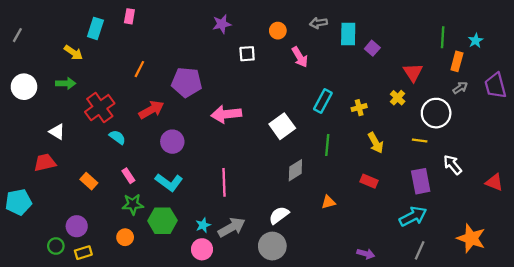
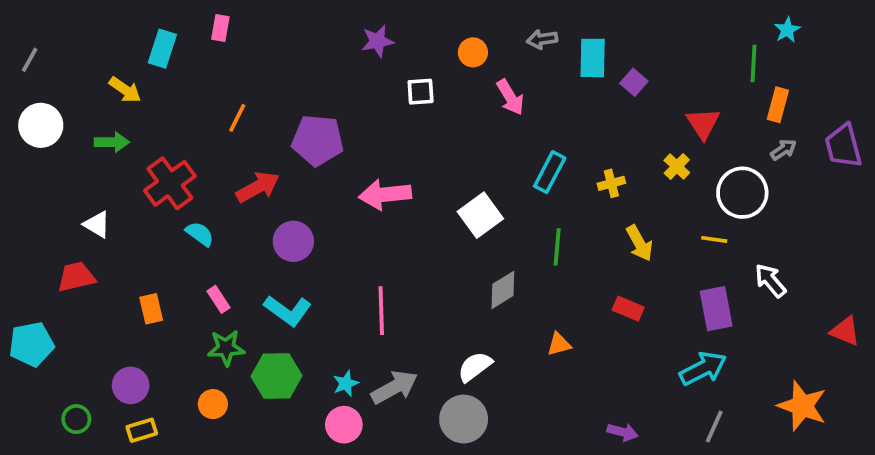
cyan star: (476, 41) -> (787, 30), moved
white circle: (24, 87) -> (41, 125), moved
orange rectangle: (89, 181) -> (151, 309), turned 35
red triangle: (494, 182) -> (845, 331), moved
green circle: (56, 246) -> (76, 419), moved

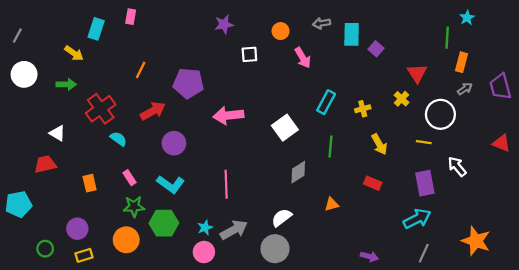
red triangle: (845, 331) -> (501, 143), moved
orange circle: (213, 404) -> (126, 240), size x1.5

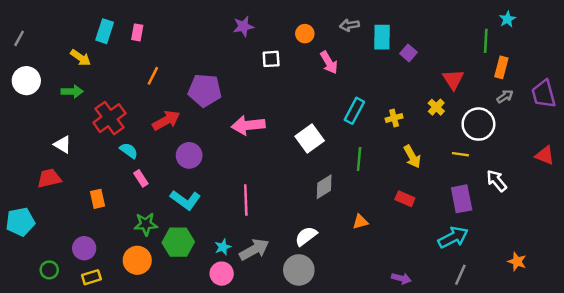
pink rectangle: (131, 17) -> (137, 32), moved
pink rectangle: (130, 178) -> (141, 178), moved
orange star: (476, 241) -> (517, 261), size x0.6

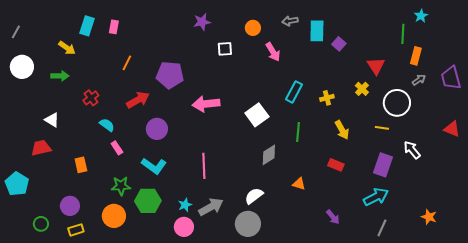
red cross: (110, 118) -> (91, 98), size x0.6
purple rectangle: (462, 199) -> (383, 165), turned 30
cyan pentagon: (20, 222) -> (17, 184), turned -30
orange triangle: (360, 222) -> (299, 184), turned 32
purple arrow: (401, 278) -> (333, 217), moved, turned 35

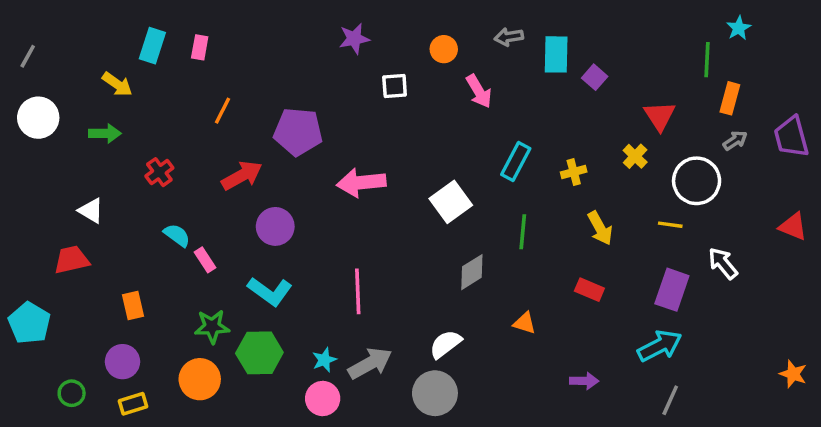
cyan semicircle: (107, 125) -> (177, 235), moved
orange rectangle: (81, 165) -> (133, 305), moved
purple arrow: (333, 217) -> (584, 381), turned -49
orange star: (429, 217) -> (793, 374), moved

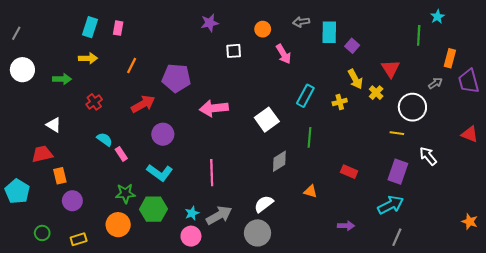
yellow arrow: (117, 84) -> (88, 58), moved, turned -36
orange rectangle: (730, 98) -> (450, 58), moved
yellow arrow: (600, 228) -> (355, 79), moved
orange rectangle: (133, 305) -> (60, 176), moved
purple circle: (122, 362) -> (72, 201), moved

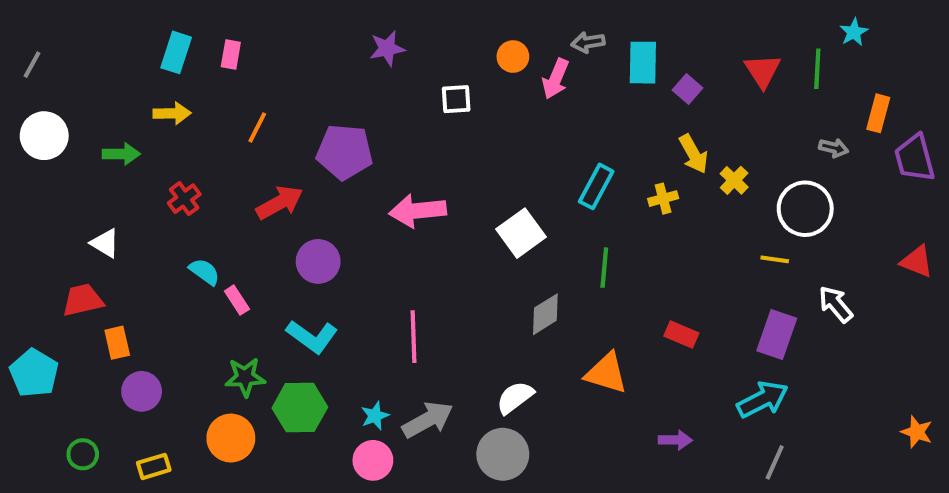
purple star: (210, 23) -> (387, 48), moved
pink arrow: (284, 54) -> (556, 79), moved, turned 54
red triangle: (391, 69) -> (763, 71), moved
gray arrow: (435, 83) -> (834, 148), moved, turned 48
orange triangle: (311, 191) -> (606, 373), size x1.6

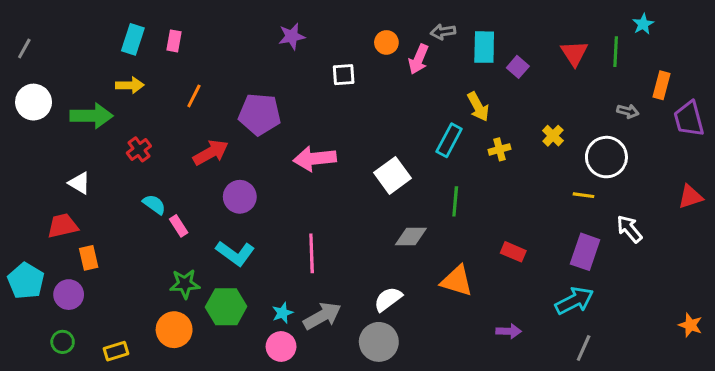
green arrow: (121, 154) -> (92, 116), size x1.5
yellow arrow: (694, 154) -> (478, 107), moved
red triangle: (917, 261) -> (690, 197), turned -40
gray diamond: (545, 314) -> (411, 236), turned 32
purple circle: (142, 391) -> (69, 295), moved

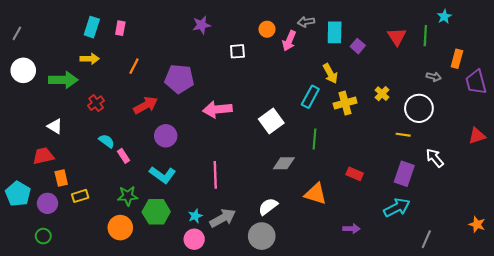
yellow cross: (499, 149) -> (345, 103), size x1.5
gray line: (584, 348) -> (426, 239), moved
yellow rectangle: (116, 351) -> (80, 196), moved

